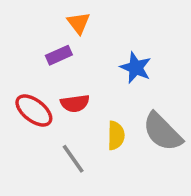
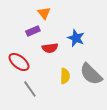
red semicircle: (75, 103) -> (50, 48), moved
gray line: (73, 159) -> (30, 89), moved

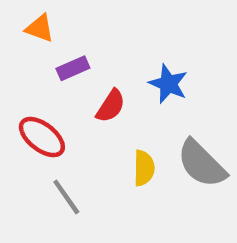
orange triangle: (44, 13) -> (40, 28), moved, turned -32
red semicircle: (50, 48) -> (111, 106), turned -49

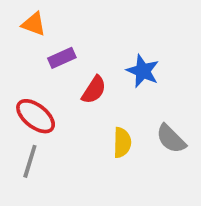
gray semicircle: (202, 164) -> (171, 139), size x0.7
gray line: (66, 197) -> (30, 161), moved, turned 52

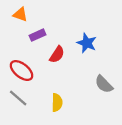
yellow semicircle: (122, 142) -> (57, 103), moved
gray line: (30, 161) -> (18, 98), turned -66

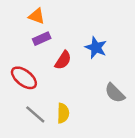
orange triangle: (20, 14) -> (37, 16), moved
gray line: (18, 98) -> (35, 114), moved

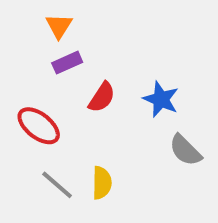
orange triangle: (37, 16) -> (59, 26), turned 42
blue star: (96, 48) -> (161, 99), moved

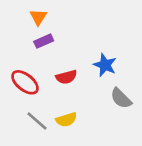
red semicircle: (102, 97) -> (66, 77), moved, turned 42
yellow semicircle: (102, 183) -> (66, 120), turned 72

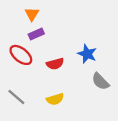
red ellipse: (25, 82) -> (21, 55), moved
gray line: (37, 121) -> (16, 97), moved

